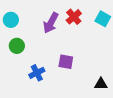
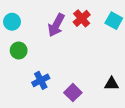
purple square: (66, 62) -> (73, 93), moved, turned 35
black triangle: (101, 84) -> (112, 84), moved

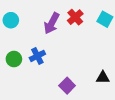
green circle: (19, 50) -> (14, 59), moved
blue cross: (41, 80) -> (37, 56), moved

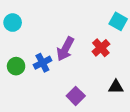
red cross: (75, 17) -> (101, 48), moved
purple arrow: (52, 23) -> (65, 49), moved

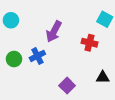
red cross: (101, 48) -> (89, 43), turned -35
purple arrow: (65, 49) -> (54, 31), moved

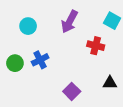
cyan circle: (11, 20) -> (28, 26), moved
purple arrow: (54, 31) -> (70, 22), moved

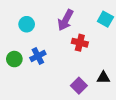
red cross: (96, 46) -> (80, 43), moved
purple square: (72, 91) -> (79, 86), moved

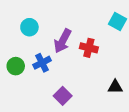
purple arrow: (66, 20) -> (63, 41), moved
purple square: (79, 86) -> (63, 96), moved

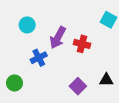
green circle: (16, 66) -> (14, 83), moved
purple square: (63, 96) -> (78, 86), moved

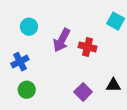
blue cross: (39, 58) -> (20, 62), moved
green circle: (14, 83) -> (27, 90), moved

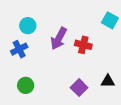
blue cross: (20, 62) -> (19, 49), moved

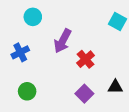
cyan circle: (28, 26) -> (33, 17), moved
red cross: (83, 45) -> (86, 59), moved, turned 35

